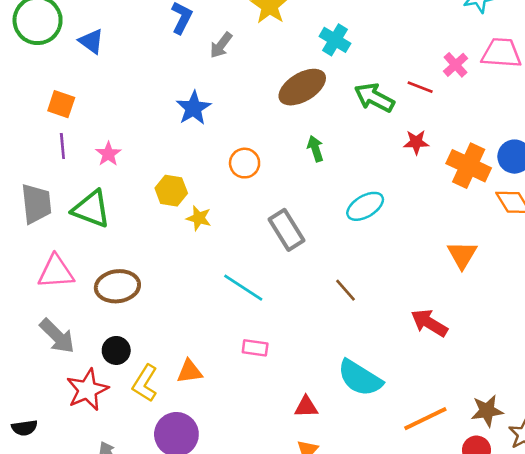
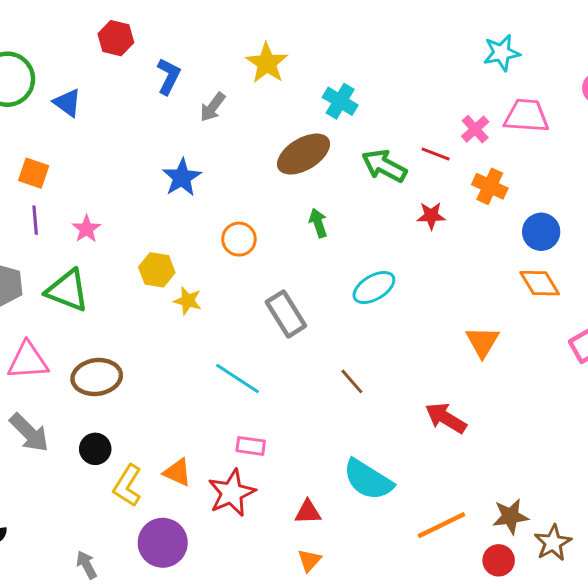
orange cross: (469, 166) -> (490, 186), moved, size x0.7
orange triangle: (190, 371) -> (177, 472), turned 32
red star: (87, 390) -> (232, 493), moved

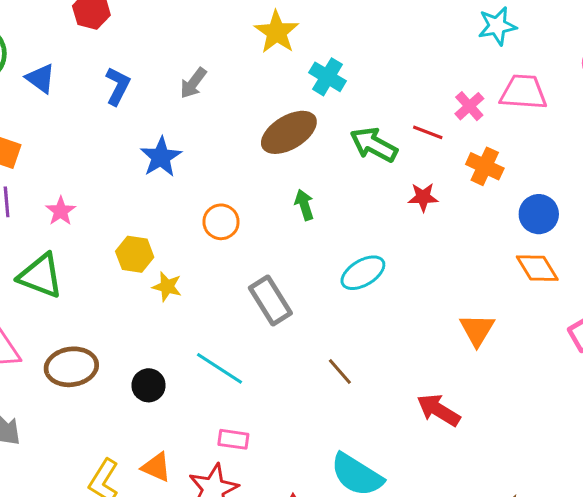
yellow star: (267, 63) -> (277, 32), moved
blue L-shape: (169, 76) -> (118, 86), moved
black circle: (95, 449) -> (149, 385), moved

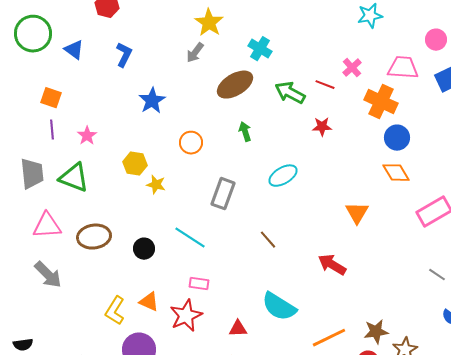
yellow star: (277, 32) -> (209, 23), moved
gray arrow: (193, 83) -> (195, 53), moved
pink trapezoid: (523, 92) -> (403, 68), moved
orange cross: (485, 166) -> (381, 102), moved, size x1.4
gray rectangle: (270, 300) -> (223, 194), turned 52

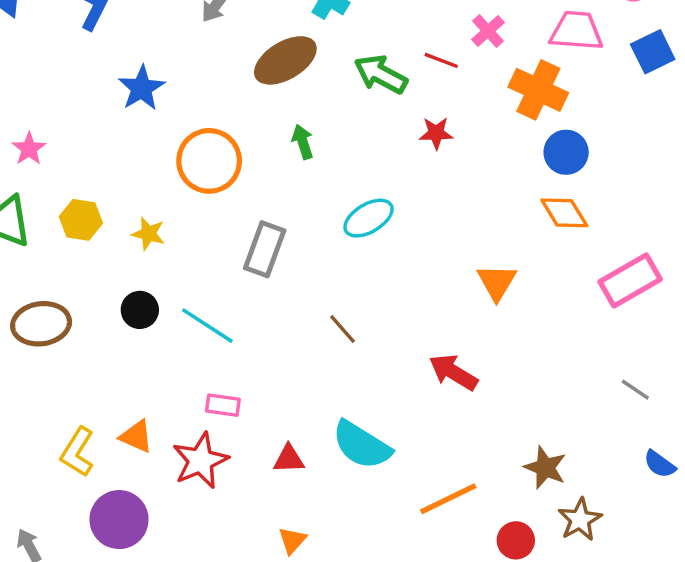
orange circle: (191, 143) -> (209, 161), size x1.6
yellow hexagon: (135, 164) -> (81, 220), moved
black circle: (144, 249) -> (140, 310), moved
red triangle: (238, 329) -> (289, 459), moved
brown star: (376, 332) -> (545, 468), moved, turned 30

